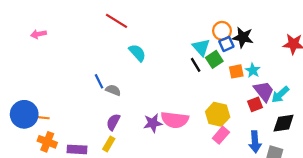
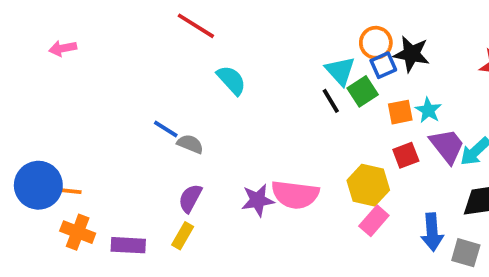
blue line: (99, 81) -> (166, 129), turned -32
red square: (255, 104) -> (406, 155), moved

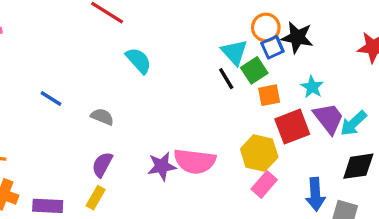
orange square: (400, 112) -> (269, 95), moved
blue line: (166, 129) -> (51, 98), moved
red square: (406, 155) -> (292, 127), size x1.5

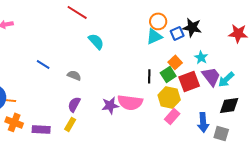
orange circle: (266, 27) -> (158, 21), moved
cyan triangle: (234, 52) -> (154, 36), turned 48
green square: (254, 70) -> (168, 74), moved
black line: (226, 79) -> (149, 76), moved, turned 32
orange square: (269, 95) -> (175, 62), turned -32

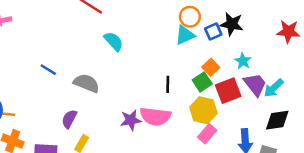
gray semicircle: (74, 75) -> (86, 83), size x1.5
black line: (149, 76) -> (168, 84), moved
purple semicircle: (74, 104) -> (69, 119), moved

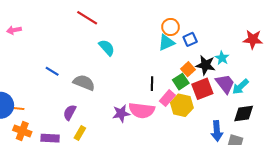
black star: (232, 24) -> (206, 65), moved
cyan star: (243, 61) -> (222, 58), moved
pink rectangle: (207, 134) -> (167, 98), moved

